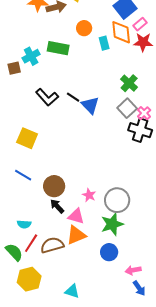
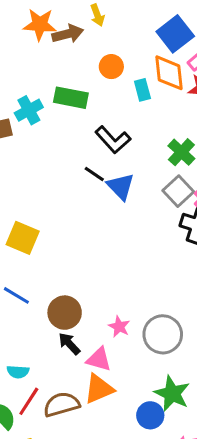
black L-shape: (47, 97) -> (113, 140), moved
green star: (112, 224) -> (172, 394), moved, turned -30

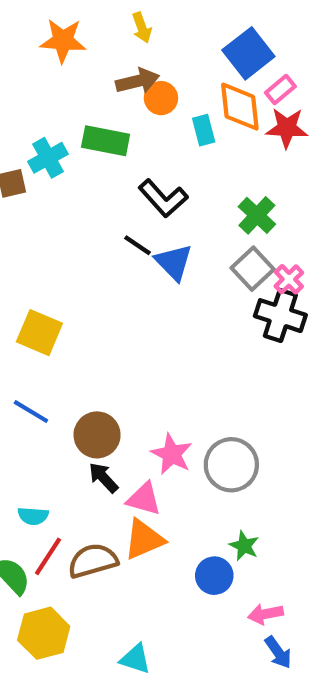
brown arrow: (68, 34) -> (138, 81), moved
pink star: (119, 327) -> (172, 454), size x1.4
green star: (172, 394) -> (244, 546), size x0.6

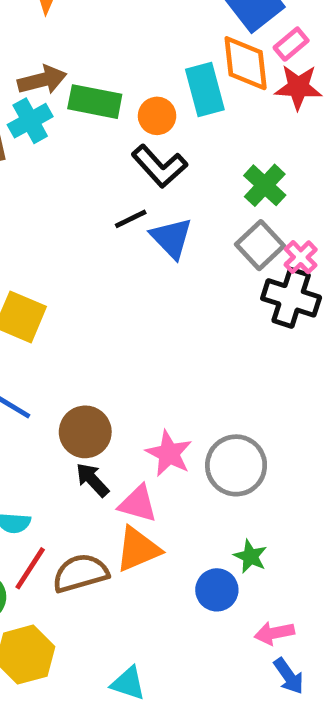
brown arrow: (138, 81) -> (42, 80), moved
orange circle: (161, 98) -> (157, 116), moved
cyan rectangle: (204, 130) -> (205, 90), size x1.5
black line: (138, 245) -> (131, 219), turned -60

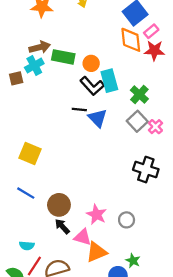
cyan rectangle: (205, 90) -> (109, 81), moved
black line: (131, 219) -> (79, 109), turned 32
black cross: (291, 298) -> (146, 170), moved
gray circle: (236, 465) -> (127, 220), size x0.6
orange triangle: (138, 549) -> (96, 252), moved

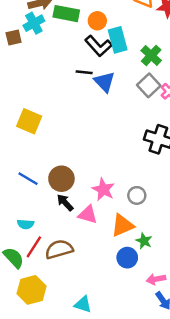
blue line: (26, 193) -> (28, 179), moved
orange triangle: (96, 252) -> (122, 225), moved

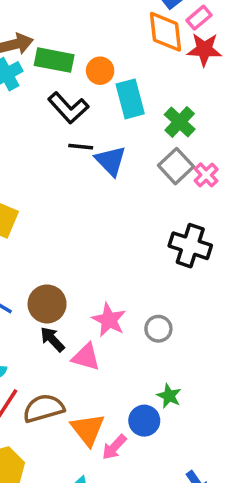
black L-shape: (99, 46) -> (68, 108), moved
orange triangle: (122, 225) -> (88, 429), moved, turned -45
pink arrow: (156, 279) -> (114, 447), moved, turned -36

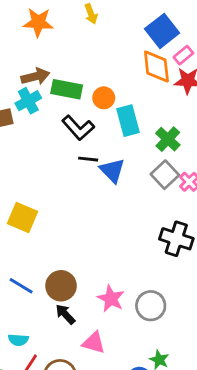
gray circle: (158, 329) -> (151, 306), size x1.4
pink triangle: (86, 357) -> (94, 343), moved

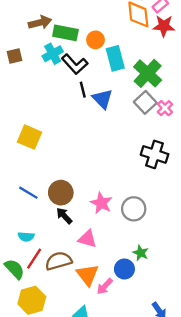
cyan cross: (28, 101) -> (53, 54), moved
green cross: (168, 139) -> (148, 73), size x1.4
black line: (88, 159) -> (83, 90), turned 70

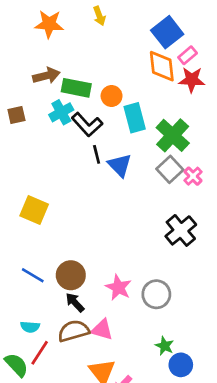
black cross: (155, 154) -> (181, 230), turned 32
brown semicircle: (58, 261) -> (74, 331), moved
blue circle: (124, 269) -> (181, 365), moved

